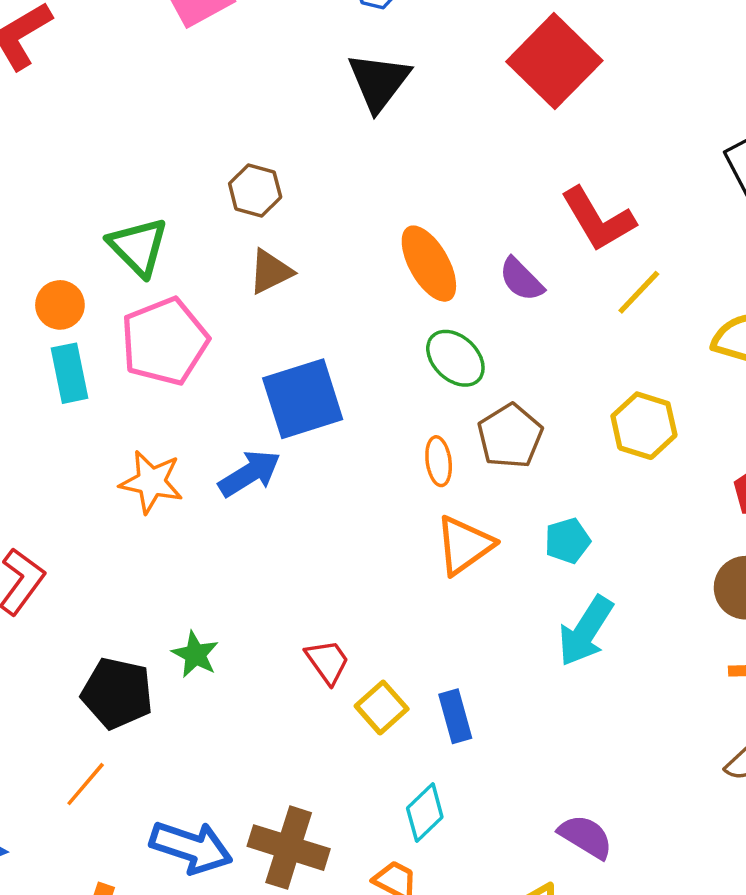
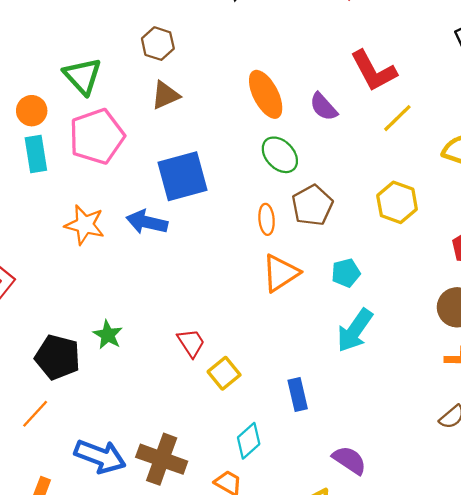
blue arrow: (250, 473) -> (147, 222), turned -138
blue rectangle: (455, 716) -> (298, 395), moved

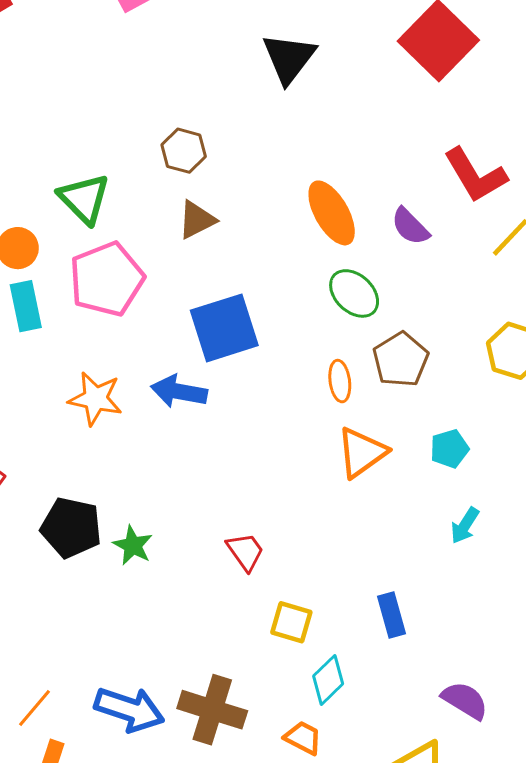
cyan arrow: (355, 330) -> (465, 526), size x0.6
black pentagon: (58, 357) -> (71, 528), moved
yellow square: (224, 373) -> (291, 622), moved, turned -32
orange line: (35, 414) -> (35, 708), moved

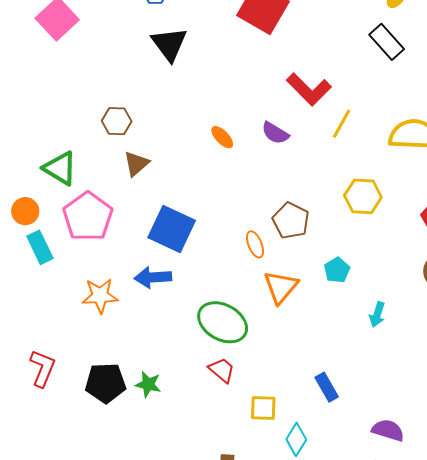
orange ellipse: (332, 213) -> (222, 137), size x0.6
green ellipse: (354, 293) -> (223, 322), moved, size x1.4
blue square: (224, 328) -> (172, 229), turned -33
cyan arrow: (465, 526) -> (377, 315), moved

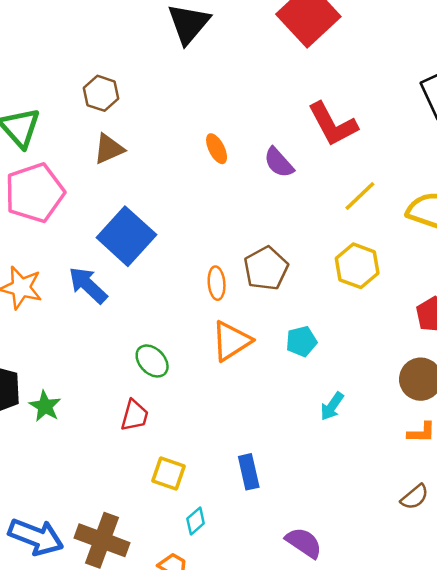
yellow line: (342, 124) -> (360, 196), moved
blue arrow: (153, 277) -> (88, 285), turned 30
green ellipse: (223, 322) -> (152, 361), size x0.6
red trapezoid: (222, 370) -> (135, 415), turned 48
cyan diamond: (296, 439) -> (196, 521), size x0.7

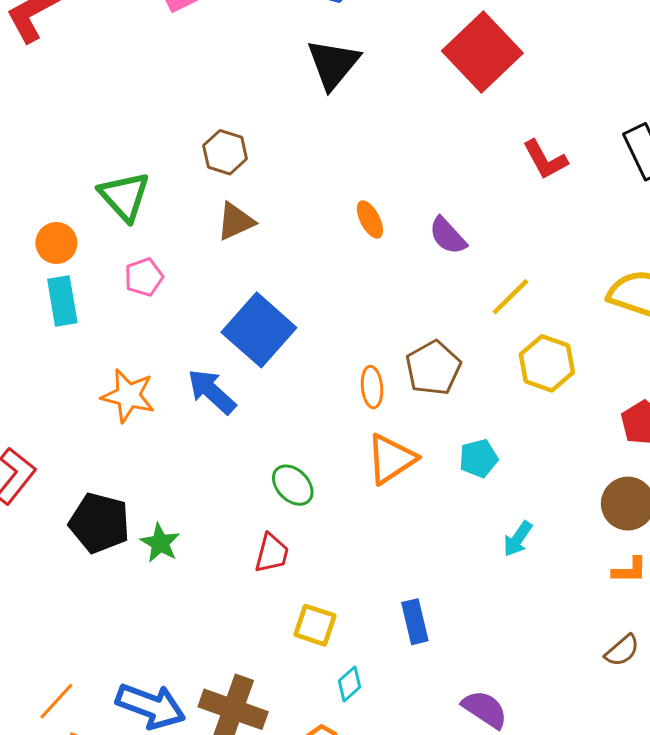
red L-shape: (333, 124) -> (545, 160), moved, size x0.7
pink pentagon: (35, 193) -> (144, 277), size x0.5
yellow line: (360, 196) -> (510, 297), moved

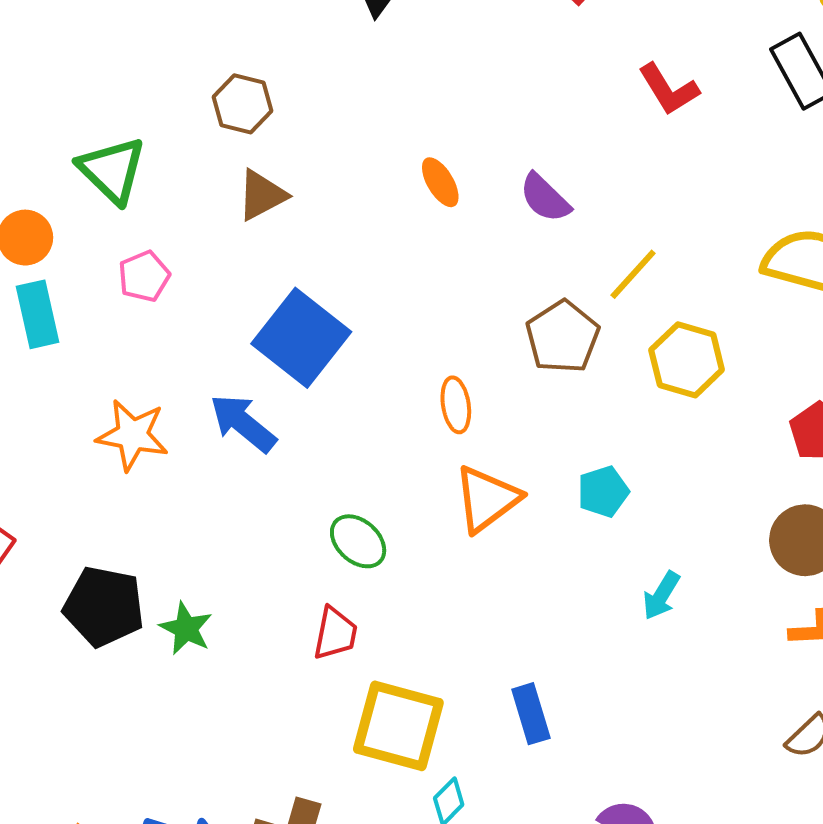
brown pentagon: (433, 368) -> (563, 337), moved
yellow square: (315, 625) -> (398, 726), size x1.6

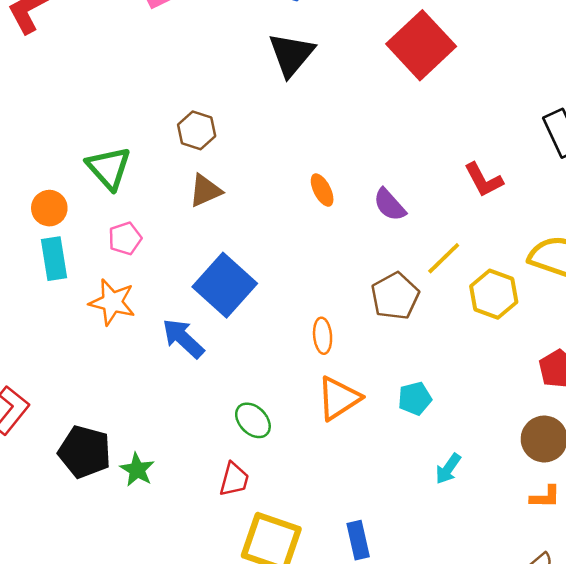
red L-shape: (669, 89) -> (484, 180), moved
yellow hexagon: (687, 360) -> (494, 294), moved
orange star: (132, 435) -> (112, 302), moved

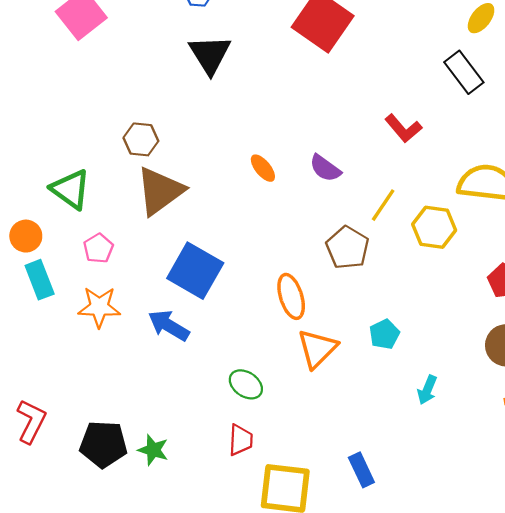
brown triangle: (205, 191) -> (160, 191), size x1.6
orange ellipse: (323, 336) -> (291, 296), size x1.4

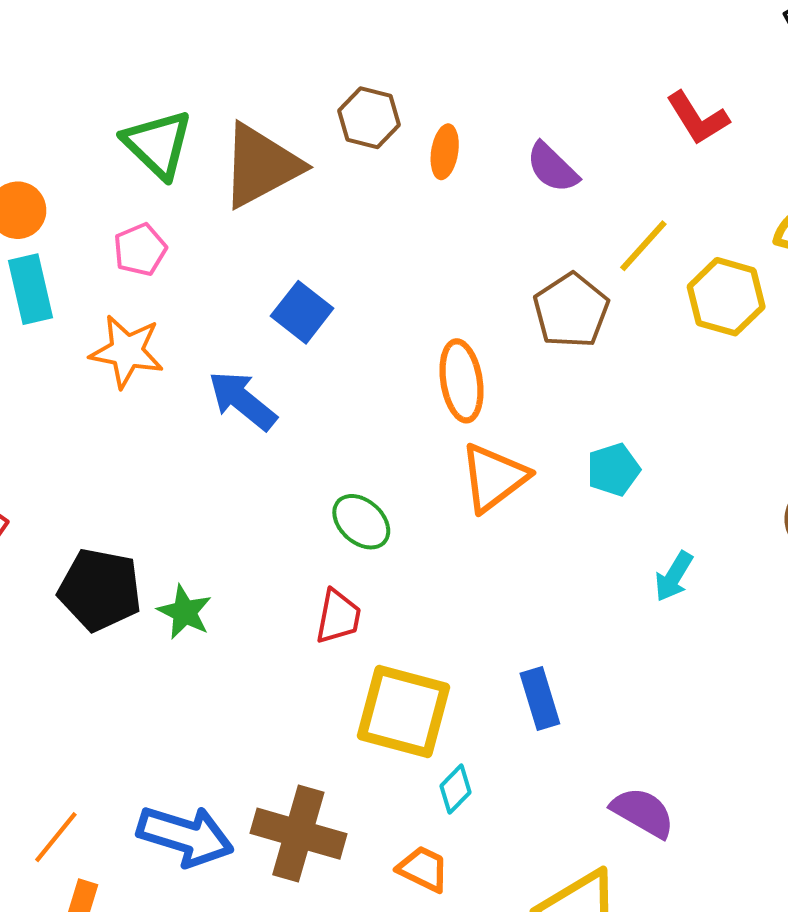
brown hexagon: (141, 139) -> (369, 118), moved
orange ellipse: (263, 168) -> (445, 152), turned 40
green triangle: (71, 189) -> (158, 144), moved
blue square: (195, 271) -> (302, 312), size x0.6

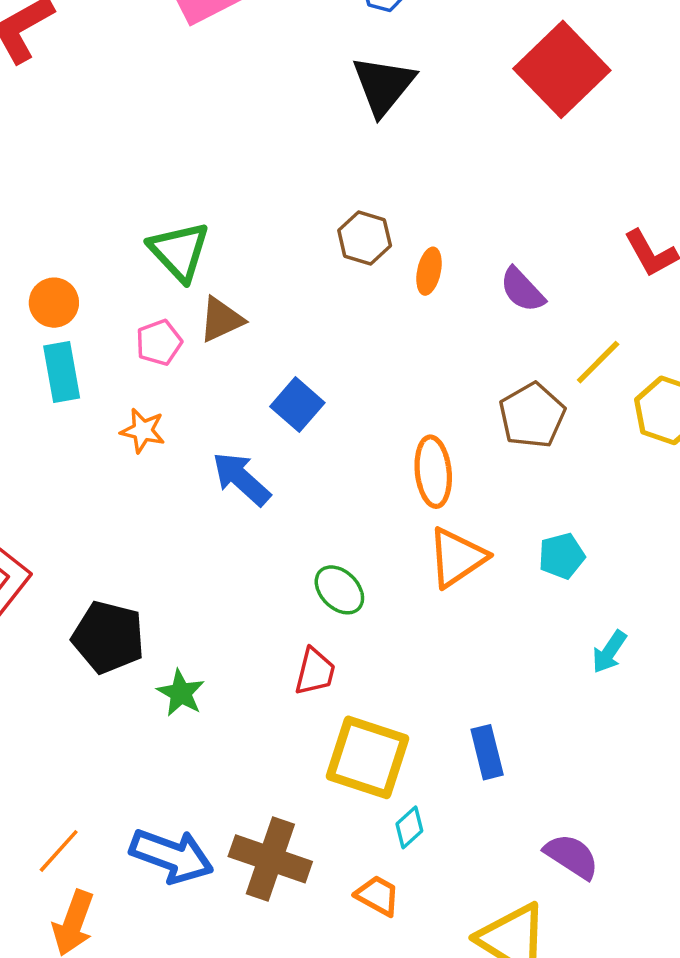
brown triangle: (261, 166) -> (221, 320), moved, size x0.6
orange star: (127, 351) -> (143, 431), size x0.7
green star: (185, 612) -> (181, 693), moved

